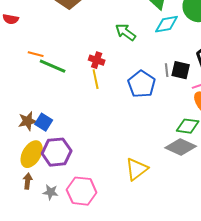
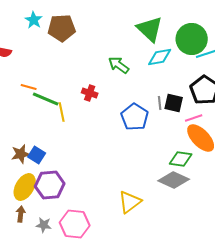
yellow line: (96, 79) -> (62, 112), moved

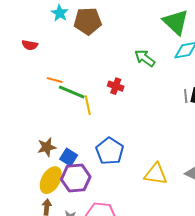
blue pentagon: (135, 117) -> (110, 151), moved
blue square: (37, 155) -> (69, 157), moved
yellow triangle: (130, 202) -> (156, 174), moved, turned 45

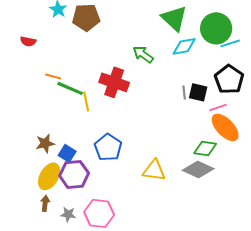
red cross: (116, 86) -> (114, 82), size x1.8

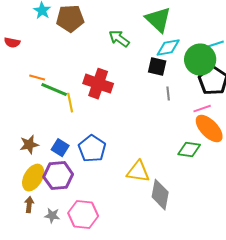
green circle: (216, 28) -> (200, 60), moved
green arrow: (143, 54) -> (119, 39), moved
black square: (198, 92) -> (157, 67), moved
blue square: (67, 153) -> (60, 148), moved
gray diamond: (198, 169) -> (160, 195), moved, turned 76

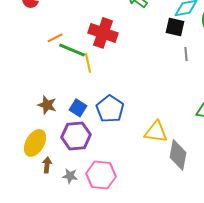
orange line: (37, 78) -> (55, 38), turned -42
red cross: (98, 84) -> (103, 33), moved
brown star: (29, 145) -> (47, 105), turned 30
yellow ellipse: (33, 178) -> (35, 143), moved

